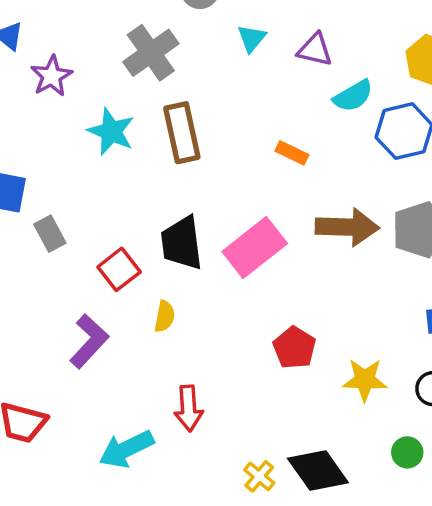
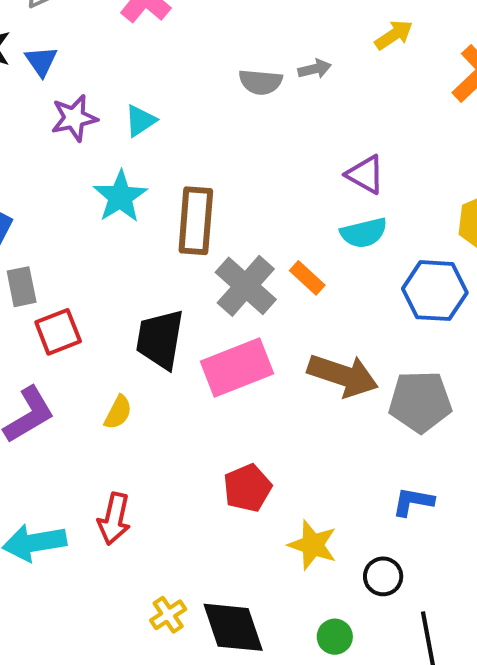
cyan triangle: (252, 38) -> (140, 121), moved
gray cross: (151, 53) -> (246, 286), moved, turned -30
cyan semicircle: (353, 96) -> (364, 233), moved
red square: (119, 269) -> (58, 332), moved

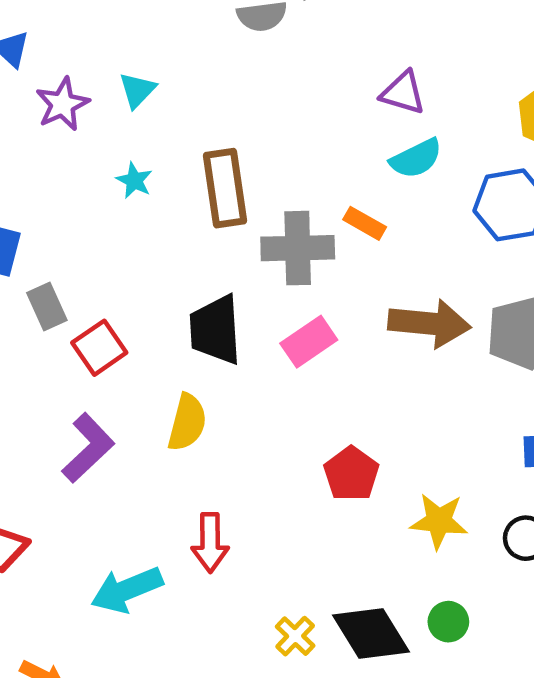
cyan star: (120, 197) -> (134, 180), size x0.6
gray cross: (246, 286) -> (298, 248), turned -30
pink rectangle: (237, 367) -> (309, 342), size x0.7
yellow semicircle: (118, 412) -> (187, 422), size x1.4
green circle: (335, 637) -> (448, 622), moved

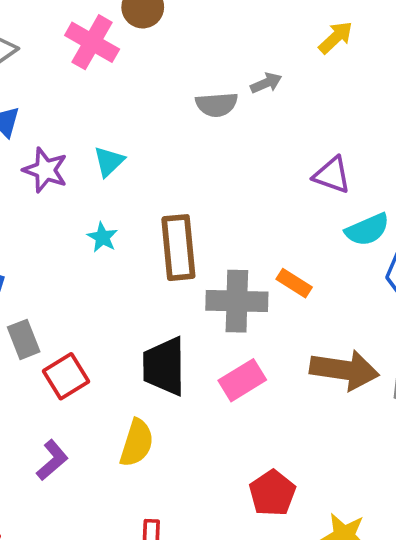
purple star: (62, 104) -> (45, 170), turned -30
cyan semicircle: (416, 158) -> (367, 230), moved
purple L-shape: (88, 448) -> (52, 460), size x0.7

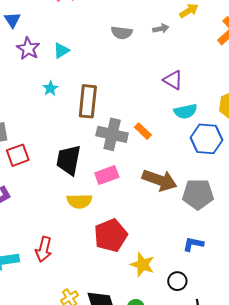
gray arrow: (266, 83) -> (161, 29), moved
yellow semicircle: (137, 443) -> (79, 201), moved, turned 60
red pentagon: (272, 493) -> (111, 235), size x1.4

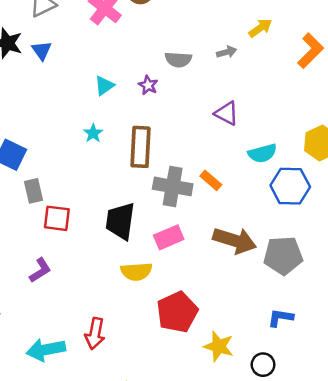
purple star: (28, 49) -> (148, 85), moved, size x0.7
purple triangle: (173, 80) -> (226, 113), moved
red square: (18, 155) -> (57, 218), turned 30

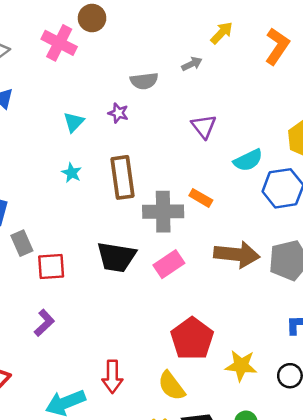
purple triangle: (226, 113) -> (204, 126), turned 35
black trapezoid: (120, 221) -> (116, 257), turned -78
yellow semicircle: (136, 272) -> (172, 386), moved, turned 68

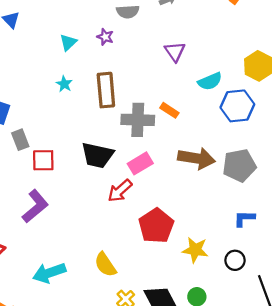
purple L-shape: (44, 323) -> (35, 206), size x1.5
red arrow: (112, 377) -> (120, 191), moved, turned 45
yellow semicircle: (172, 386) -> (105, 265), moved

